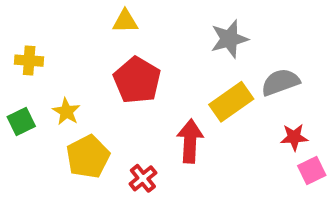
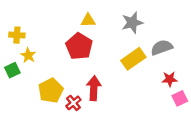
yellow triangle: (125, 21) -> (88, 20), moved
yellow star: (66, 112) -> (28, 55), moved
red arrow: (190, 141) -> (94, 88), moved
red cross: (143, 178) -> (73, 103), moved

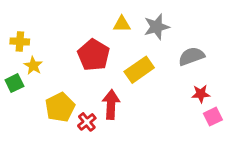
yellow triangle: (88, 20) -> (122, 24), moved
yellow rectangle: (133, 59) -> (139, 70), moved

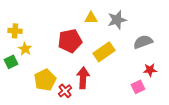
red pentagon: (94, 55) -> (70, 41), turned 30
pink square: (213, 117) -> (138, 87), moved

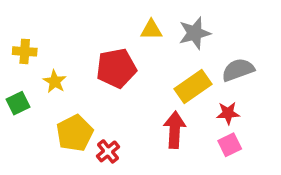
yellow star: (25, 49) -> (55, 81), moved
yellow rectangle: (104, 52) -> (193, 86), moved
red star: (150, 70) -> (228, 113), moved
red arrow: (83, 78) -> (175, 130), moved

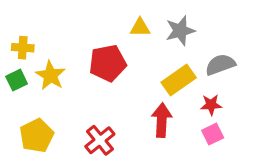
yellow star: (55, 81) -> (51, 75), size x1.4
green square: (18, 103) -> (17, 80), moved
yellow pentagon: (75, 133) -> (37, 136), moved
red cross: (108, 151) -> (100, 140), size x1.4

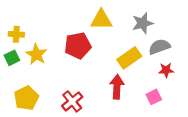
yellow triangle: (140, 28) -> (101, 20), size x1.5
gray star: (180, 31) -> (143, 23), moved
red star: (211, 105) -> (166, 70), moved

